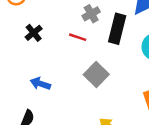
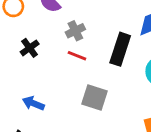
gray cross: (91, 14) -> (75, 31), moved
gray square: (96, 75) -> (95, 97), turned -30

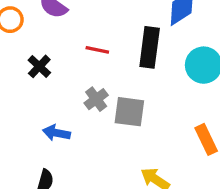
gray cross: (75, 31) -> (96, 99), moved
red line: (77, 56) -> (97, 50), moved

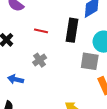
gray square: (129, 112) -> (90, 61), moved

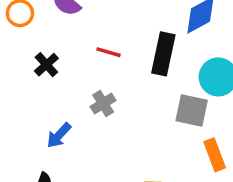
blue arrow: (16, 79) -> (59, 135), turned -63

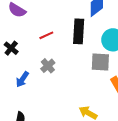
red line: (108, 52) -> (46, 35), turned -32
blue arrow: (59, 135) -> (22, 79), moved

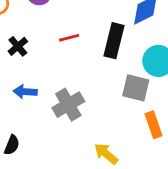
gray cross: (48, 66) -> (68, 105), moved, size x1.5
blue arrow: (22, 79) -> (25, 92), turned 49

